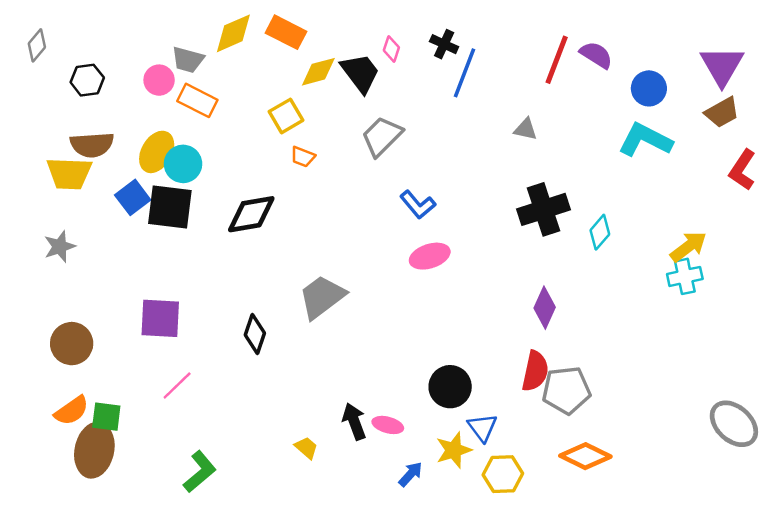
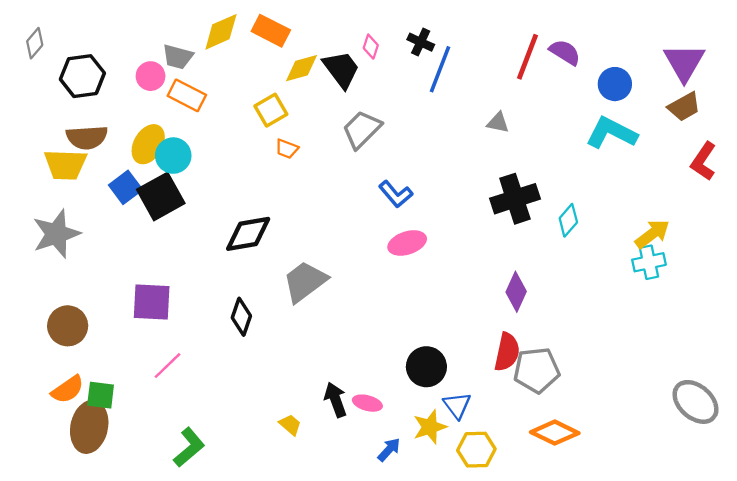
black hexagon: (87, 80) -> (82, 76), size x1.4
black square: (170, 207) -> (161, 196), turned -36
black diamond: (251, 214) -> (248, 234), moved
gray star: (60, 247) -> (56, 234), size x1.6

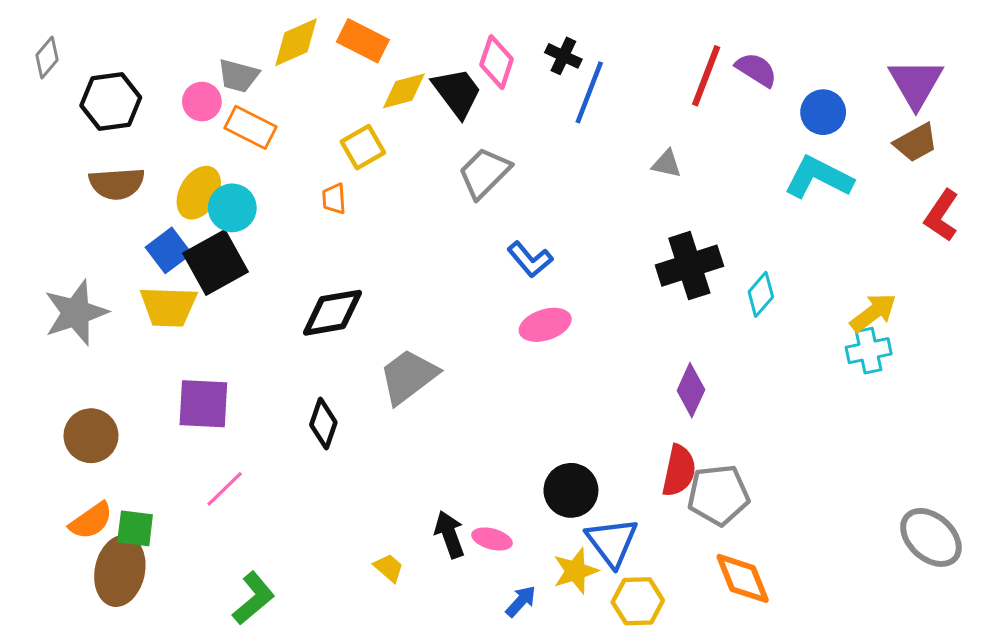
pink diamond: (371, 47) -> (497, 62), size x1.6
orange trapezoid: (287, 149) -> (334, 199), moved, turned 65
yellow trapezoid: (65, 165) -> (168, 307), moved
blue triangle: (457, 405) -> (612, 542), size x1.4
orange diamond: (555, 433) -> (743, 578), turned 42

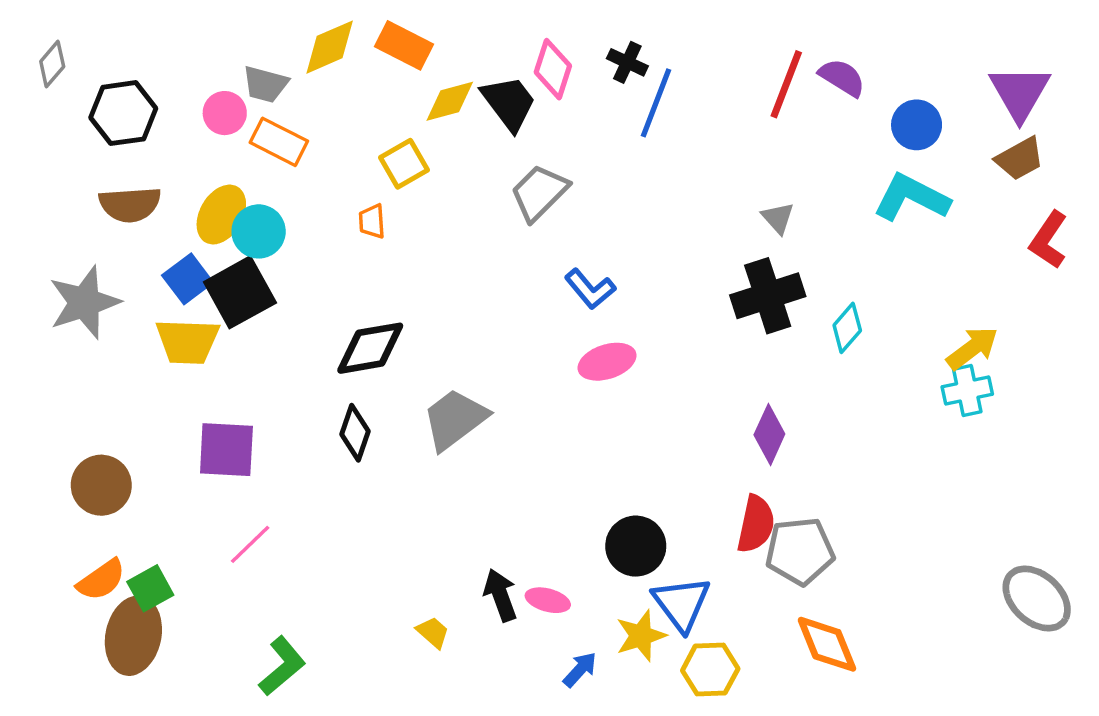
gray triangle: (667, 164) -> (778, 218), moved, turned 36
gray star: (76, 313) -> (84, 302), moved
black diamond: (323, 424) -> (355, 433), moved
green square: (135, 528) -> (150, 588), turned -36

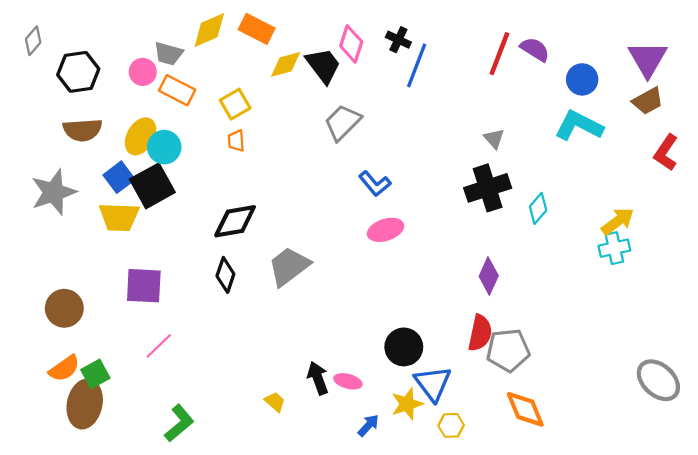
yellow square: (404, 164) -> (235, 104), moved
yellow hexagon: (710, 670) -> (451, 425), size x0.7

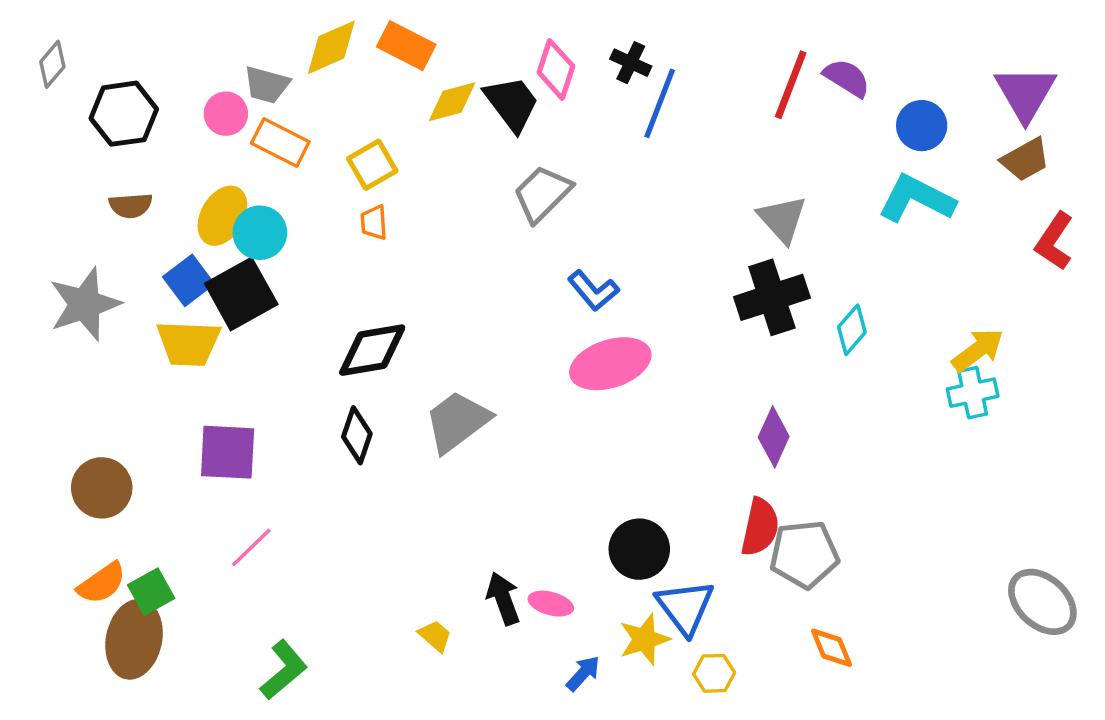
brown semicircle: (83, 130) -> (131, 206), size x0.7
gray triangle: (494, 139) -> (782, 219), size x1.5
pink ellipse: (386, 230) -> (610, 364), size x1.4
orange diamond: (525, 409) -> (831, 648), size x0.7

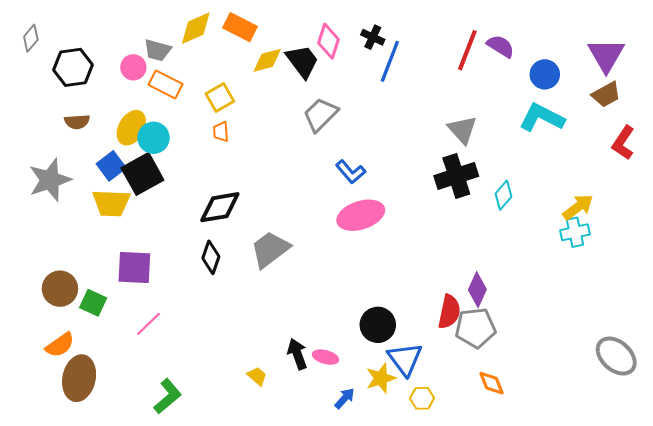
purple diamond: (774, 437) -> (477, 290), moved
green square: (151, 592) -> (93, 303), moved, turned -36

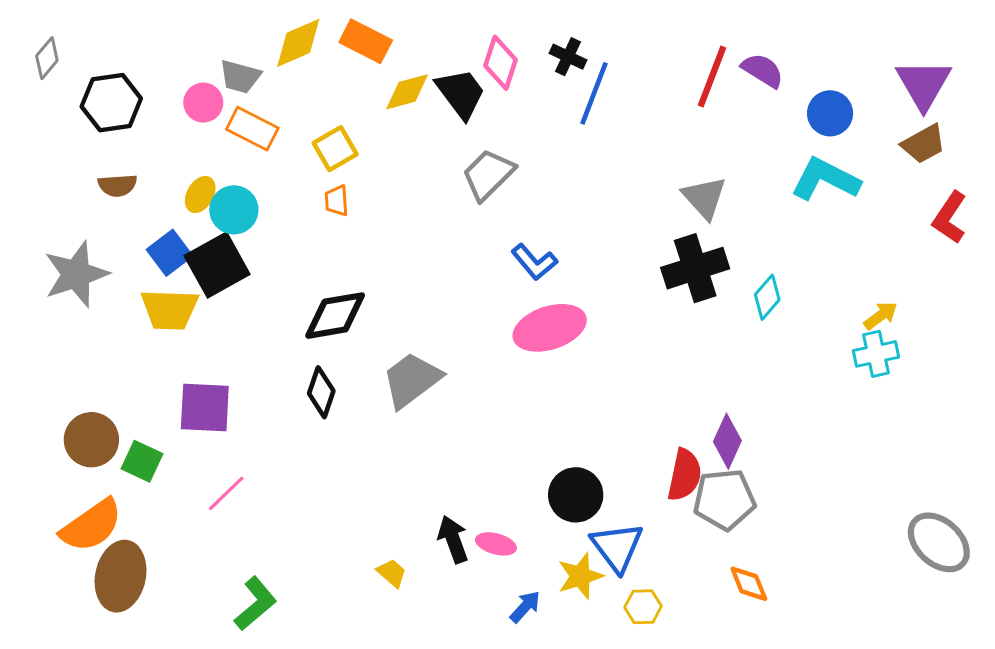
yellow ellipse: (131, 128) -> (200, 195), size x0.7
yellow arrow: (578, 207) -> (881, 316), size x0.7
orange semicircle: (60, 345) -> (91, 526), size x1.4

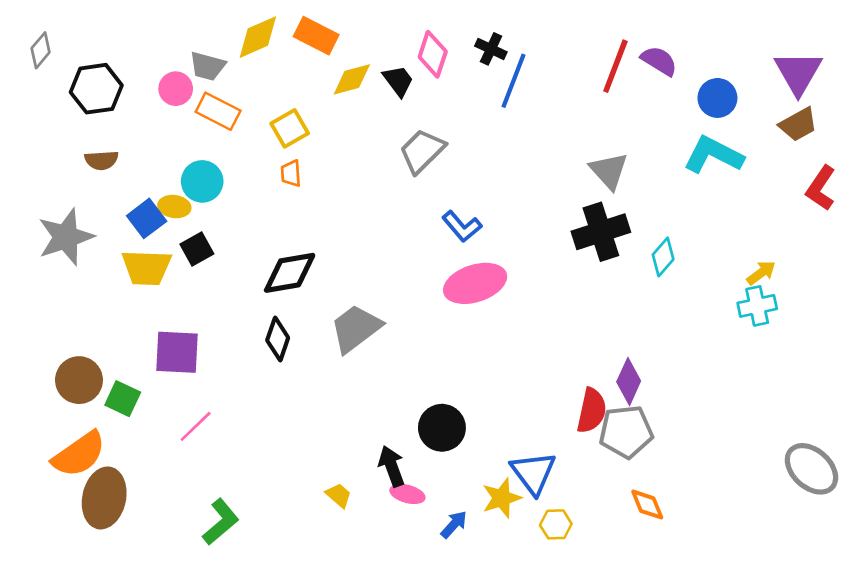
black trapezoid: (461, 93) -> (398, 81), size x0.7
yellow ellipse: (200, 195) -> (174, 207), moved, turned 68
black square: (217, 265) -> (197, 249), moved, size x0.6
black circle: (576, 495) -> (442, 428), moved
pink ellipse: (496, 544) -> (407, 494), moved

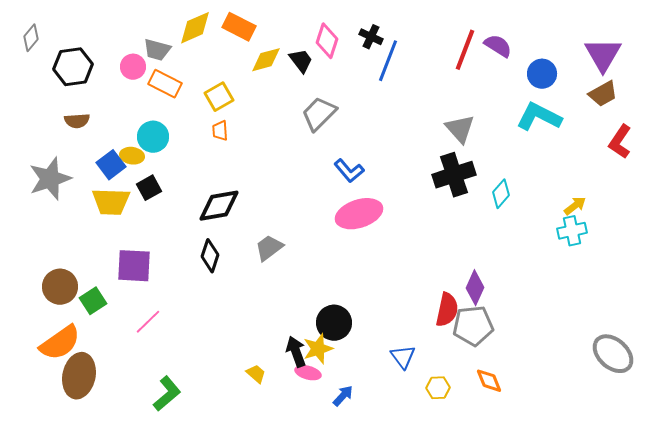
gray trapezoid: (356, 328) -> (269, 248), size x0.7
green square: (123, 399) -> (93, 301), turned 32
blue triangle: (533, 473) -> (403, 357), size x0.7
yellow star: (502, 498) -> (318, 349), moved
yellow hexagon: (556, 524) -> (438, 388), moved

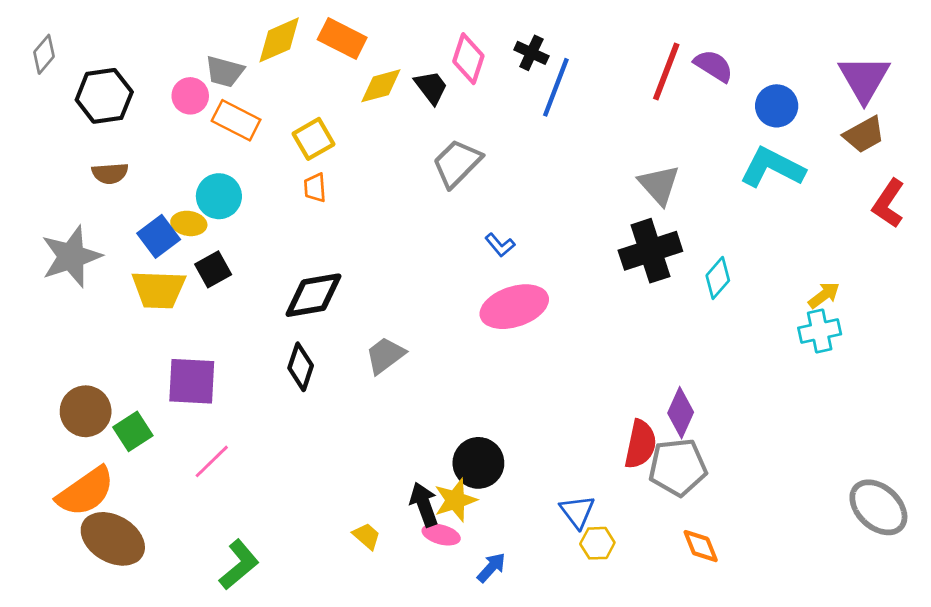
blue L-shape: (349, 171) -> (500, 245), size x0.7
brown ellipse: (79, 376) -> (113, 539), turned -72
yellow hexagon: (438, 388) -> (597, 543), moved

